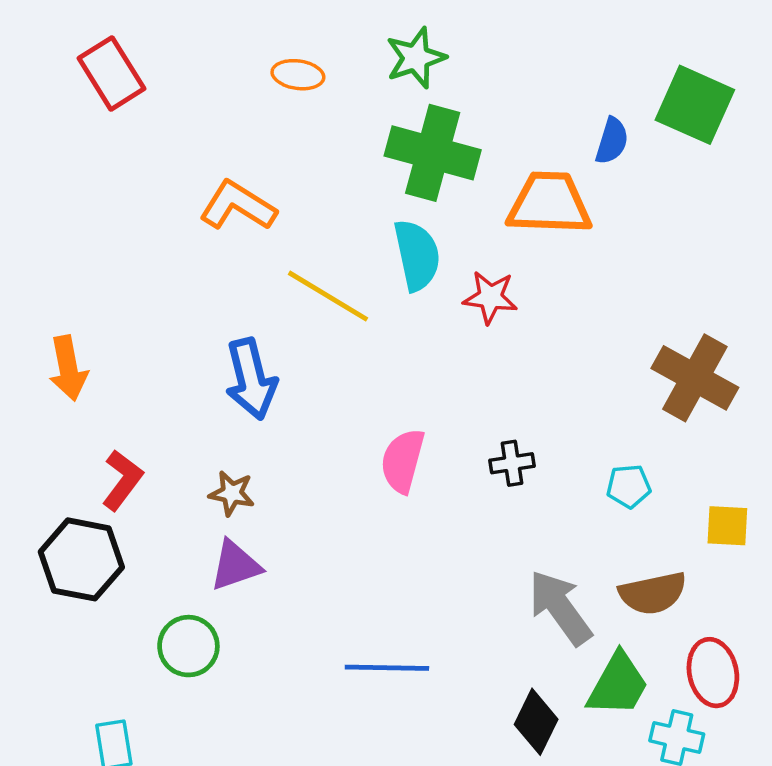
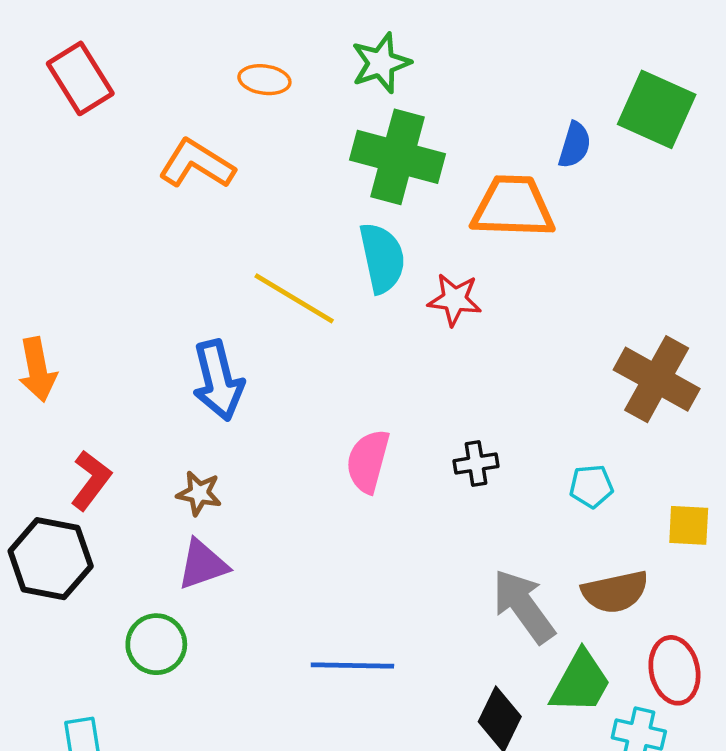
orange L-shape: (238, 206) -> (197, 164), moved

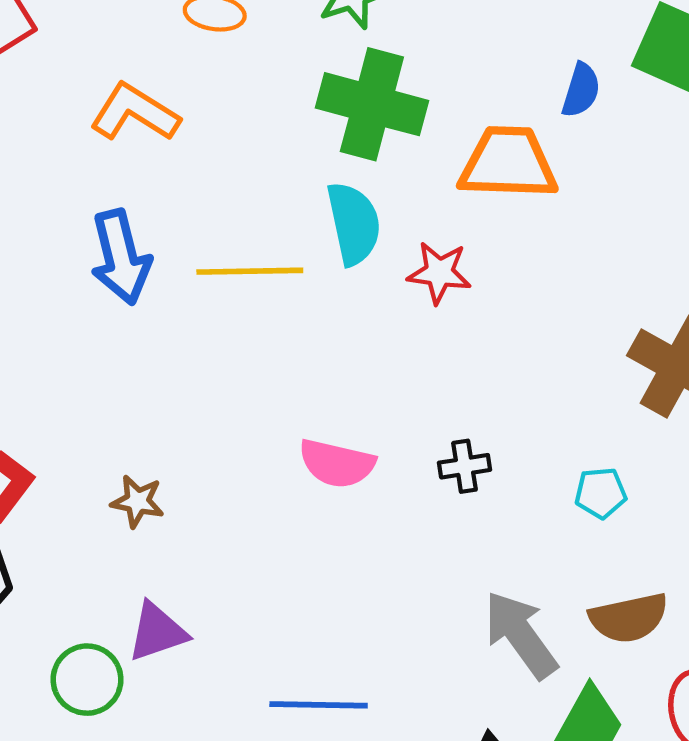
yellow line: (294, 298) -> (250, 271), turned -32
blue arrow: (218, 380) -> (121, 257), moved
pink semicircle: (368, 461) -> (337, 463), turned -92
purple triangle: (203, 565) -> (157, 632), moved

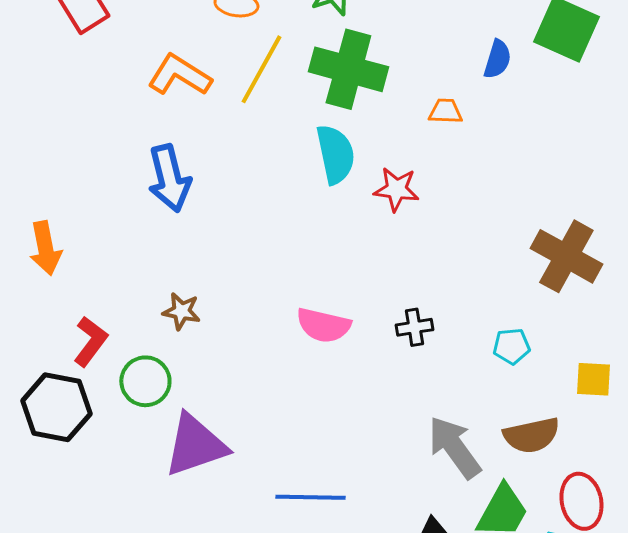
orange trapezoid: (508, 163) -> (445, 111), size x0.5
yellow line: (250, 271) -> (261, 69), moved, turned -60
brown star: (138, 501) -> (181, 311), moved
purple triangle: (157, 632) -> (195, 445), size x1.5
green circle: (87, 680) -> (145, 381), moved

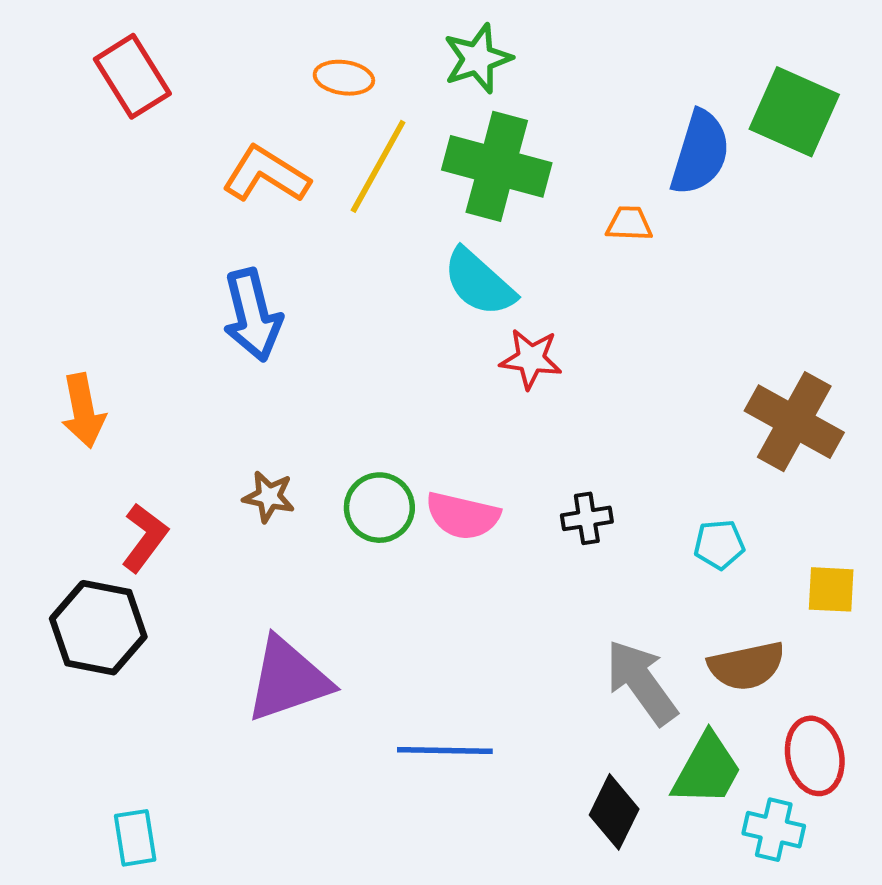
blue semicircle: (497, 59) -> (700, 153), size x1.6
cyan semicircle: (335, 154) -> (479, 282), turned 144
red star: (396, 189) -> (531, 359), moved
green circle: (145, 381) -> (379, 508), moved

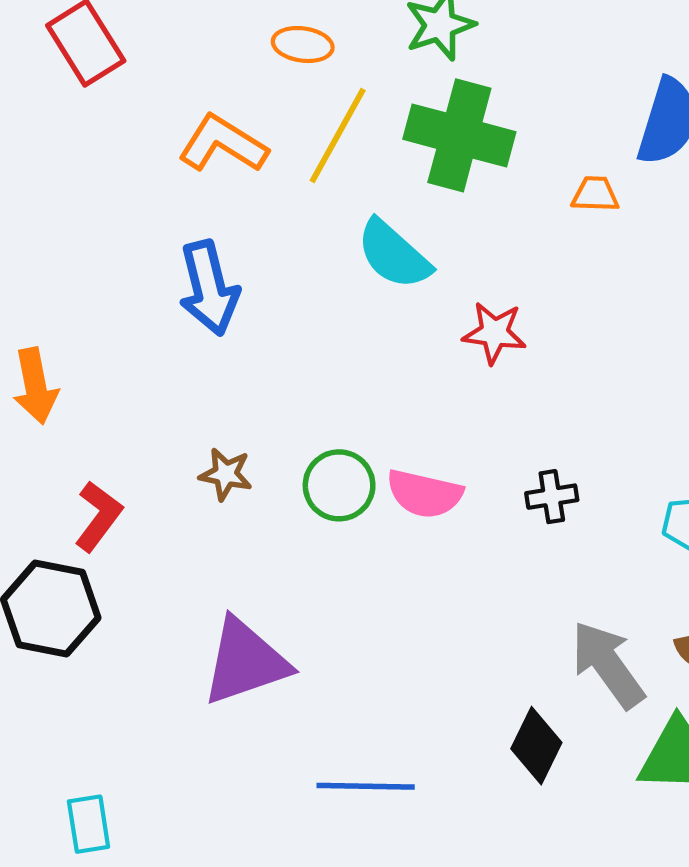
cyan semicircle: (479, 282) -> (394, 254), moved
blue line: (445, 750) -> (366, 786), moved
black diamond: (614, 812) -> (536, 746), moved

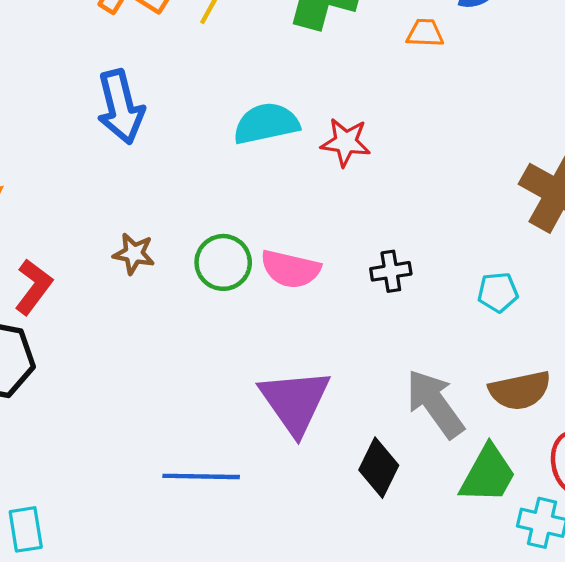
cyan semicircle: (394, 254) -> (266, 123), moved, turned 126
purple triangle: (245, 662) -> (295, 401), moved, turned -46
blue line: (366, 786) -> (201, 476), moved

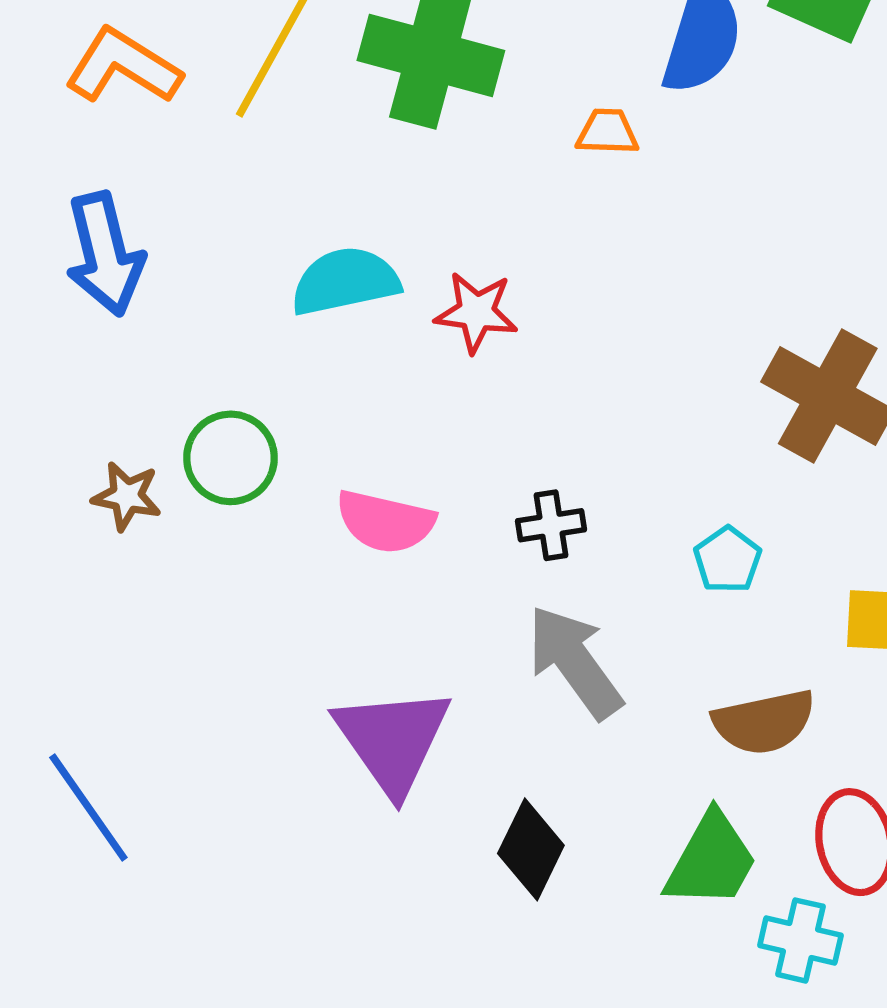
green circle: (223, 262) -> (230, 458), moved
cyan pentagon: (498, 292) -> (728, 560), turned -30
gray arrow: (435, 404) -> (575, 662), moved
blue line: (201, 476) -> (88, 808), moved, turned 54

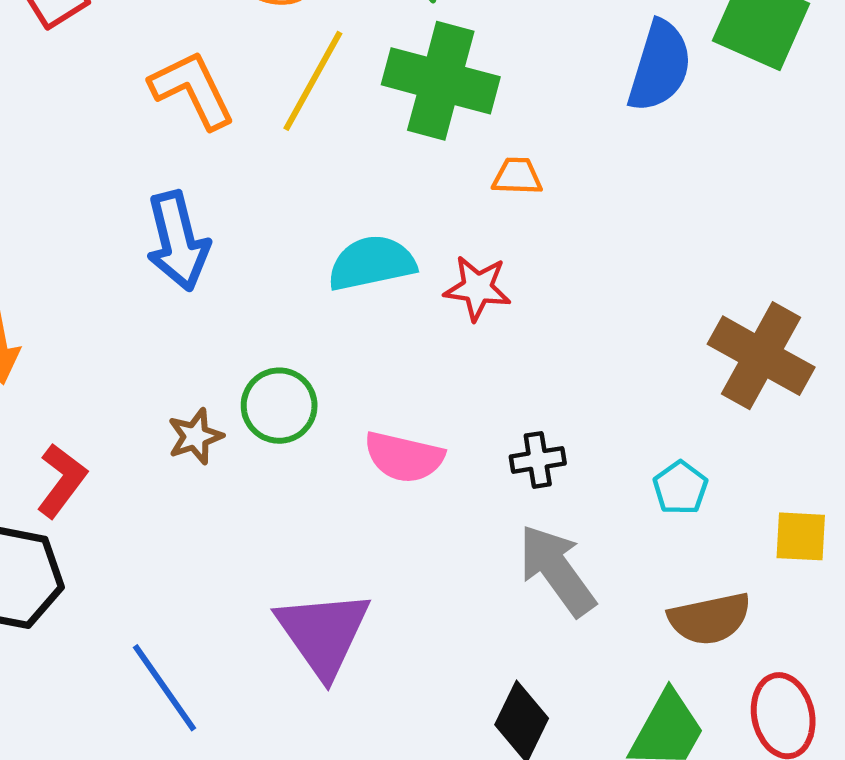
orange L-shape: (123, 66) -> (192, 90), turned 32
orange trapezoid: (607, 132) -> (517, 176), moved
brown star: (127, 496) -> (195, 436), turned -30
purple triangle: (393, 740) -> (323, 633), moved

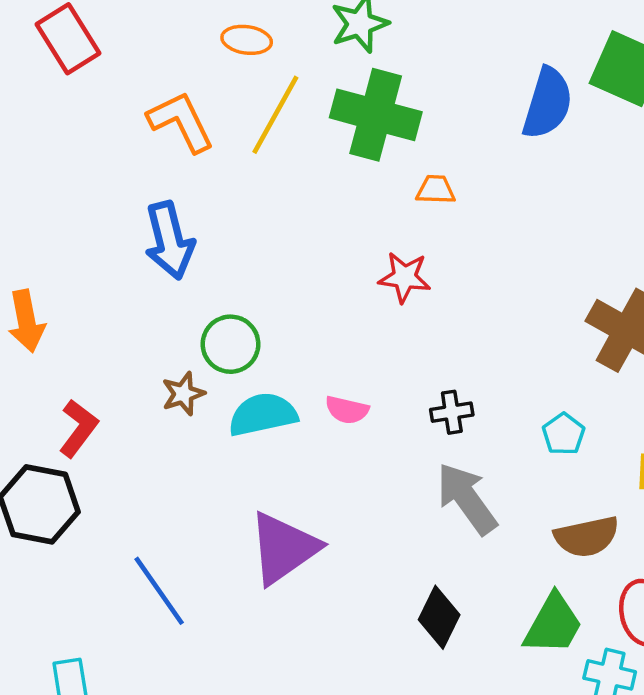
cyan semicircle: (372, 263) -> (263, 414), moved
green circle: (279, 406) -> (230, 344), moved
pink semicircle: (404, 457) -> (347, 410), size x0.7
purple triangle: (323, 633) -> (284, 548), turned 30

